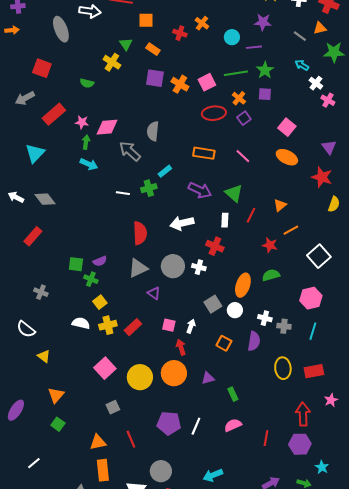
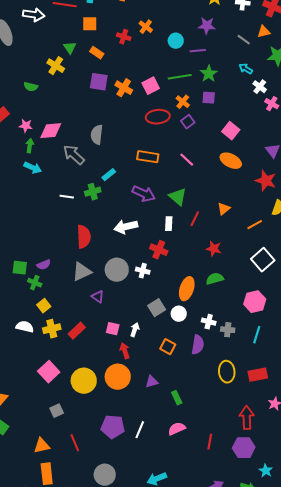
orange line: (291, 230) -> (255, 225), moved

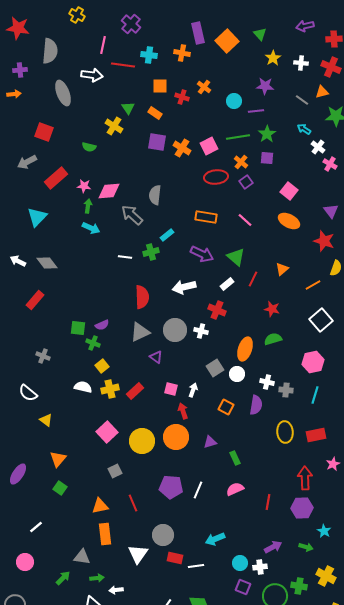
orange square: (90, 24) -> (160, 86), moved
white rectangle: (169, 224) -> (227, 284), turned 48

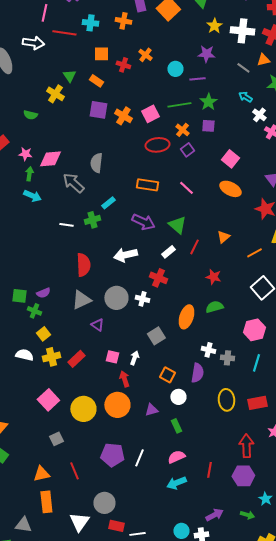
white cross: (301, 63) -> (242, 31), size x1.6
white circle: (237, 374) -> (178, 397), moved
cyan arrow: (215, 539) -> (176, 483), moved

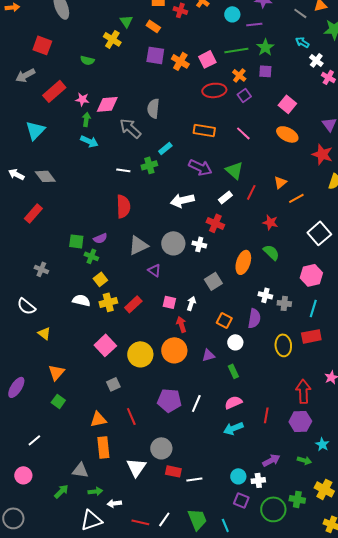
orange line: (254, 253) -> (296, 198), moved
red semicircle: (83, 265) -> (123, 206), moved
green semicircle: (214, 307) -> (271, 252), turned 60
red rectangle: (257, 403) -> (311, 336), moved

